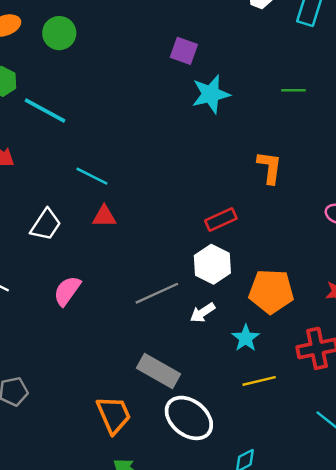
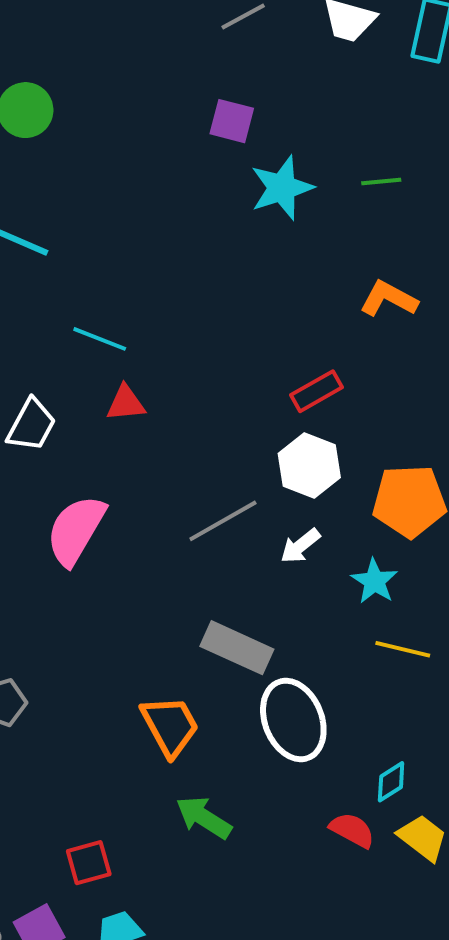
green line: (293, 90) -> (381, 182), moved
orange L-shape: (270, 167) -> (389, 299), turned -64
pink semicircle: (67, 291) -> (76, 530), size x1.4
yellow line: (259, 381) -> (403, 649), turned 32
white ellipse: (189, 418) -> (293, 720), turned 36

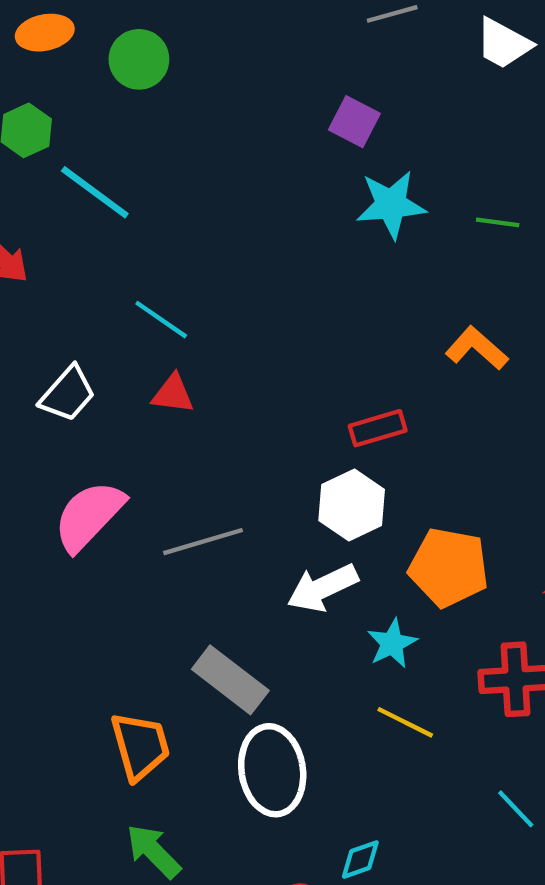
gray line: (223, 521) -> (203, 542), moved
white arrow: (300, 546) -> (322, 588), size x1.5

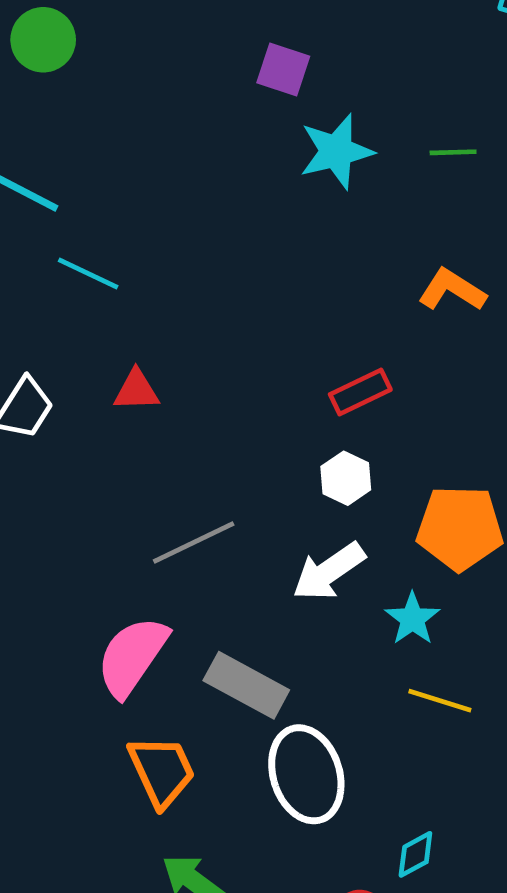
cyan line: (161, 320) -> (88, 273), moved
white hexagon: (352, 505) -> (346, 478), size x0.7
pink semicircle: (89, 516) -> (132, 656), moved

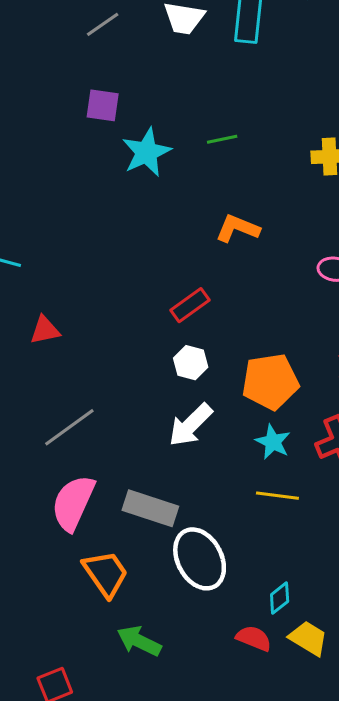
gray line: (194, 543) -> (69, 427), moved
cyan star: (412, 619) -> (273, 442), moved

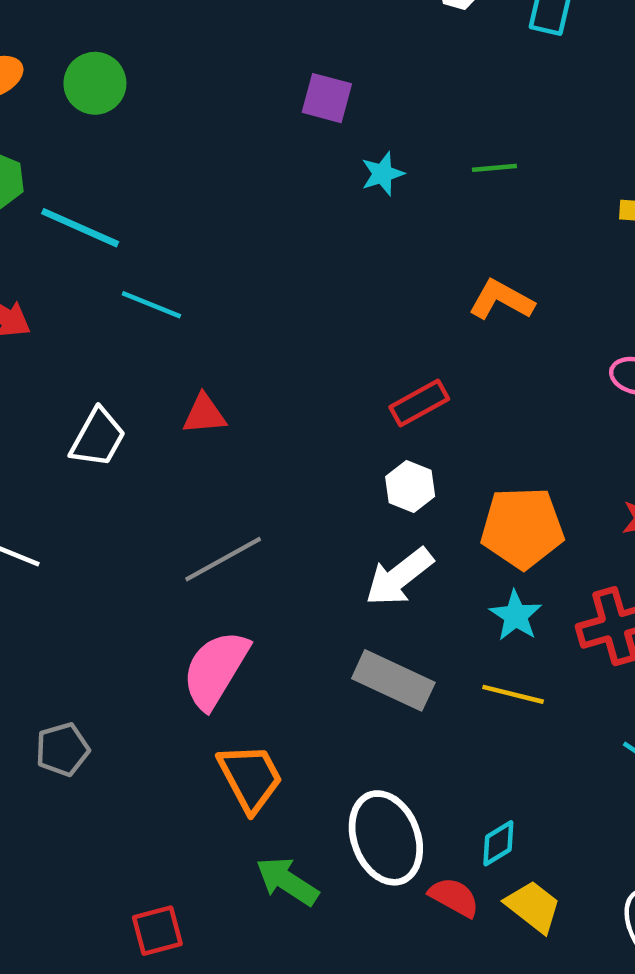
cyan star: (146, 152) -> (382, 174), size x0.6
gray rectangle: (150, 508) -> (393, 680), moved
white ellipse: (200, 559) -> (386, 838), moved

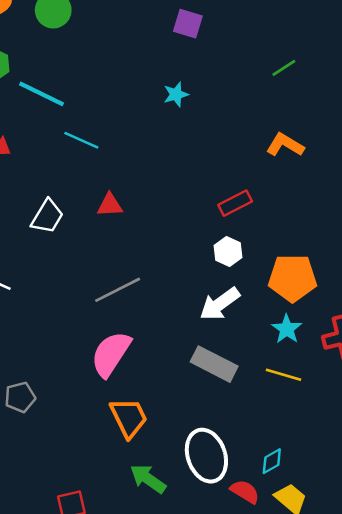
green line: (494, 168) -> (284, 68), turned -30
cyan star: (382, 174) -> (176, 94), moved

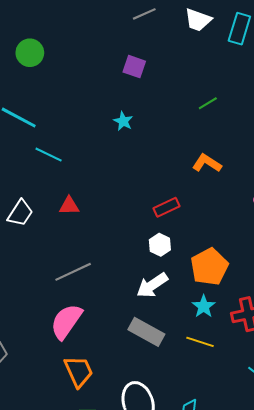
cyan star: (176, 94) -> (123, 121), turned -30
orange pentagon: (292, 278) -> (209, 267), turned -30

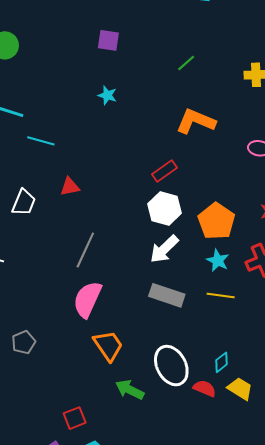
orange L-shape: (207, 163) -> (196, 121), size x1.4
white hexagon: (160, 245) -> (165, 209), size x1.5
gray line: (73, 272) -> (85, 250), turned -30

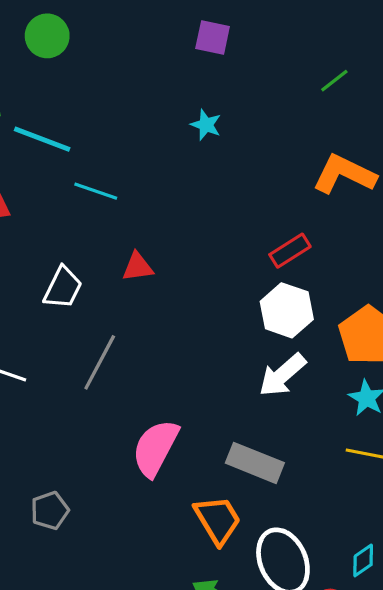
gray line: (85, 250) -> (100, 362), moved
gray rectangle: (167, 295) -> (255, 463), moved
orange trapezoid: (108, 346) -> (218, 520), moved

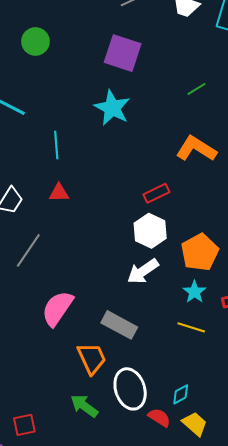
green circle: (47, 36) -> (35, 41), moved
purple square: (213, 37) -> (123, 53), size x1.6
cyan star: (206, 125) -> (112, 108), size x1.8
cyan line: (96, 191) -> (56, 145), moved, turned 60

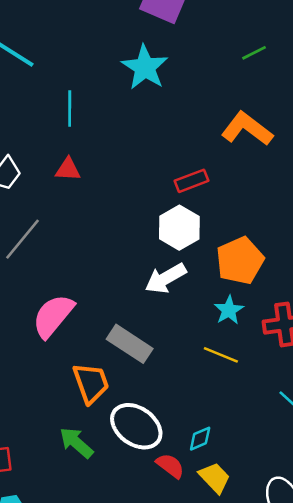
white ellipse: (130, 389) -> (136, 426), turned -42

